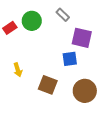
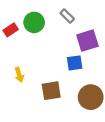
purple square: (82, 38) -> (87, 41), turned -30
brown square: (48, 85) -> (51, 91), turned -30

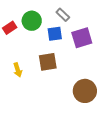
blue square: (75, 63) -> (55, 34), moved
brown square: (51, 91) -> (48, 62), moved

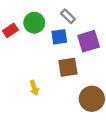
brown square: (48, 62) -> (68, 67), moved
yellow arrow: (18, 70) -> (34, 88), moved

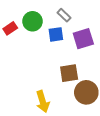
brown square: (68, 67) -> (69, 73), moved
yellow arrow: (34, 88) -> (43, 101), moved, size x1.5

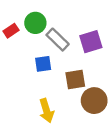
gray rectangle: (64, 15) -> (58, 40), moved, size x1.5
blue square: (56, 34) -> (43, 64), moved

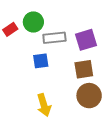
gray rectangle: (58, 40) -> (54, 38), turned -50
brown square: (75, 79) -> (84, 69), moved

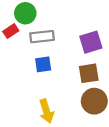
green circle: (33, 22) -> (25, 13), moved
gray rectangle: (54, 38) -> (42, 37), moved

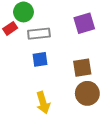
purple square: (91, 42) -> (84, 23), moved

